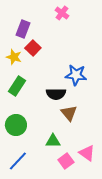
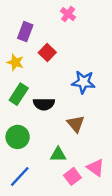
red square: (33, 48) -> (47, 52), moved
black semicircle: (56, 94) -> (44, 104), moved

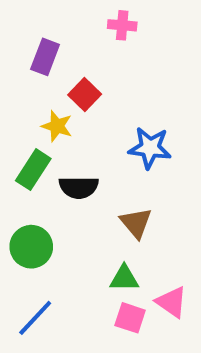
pink cross: (68, 14) -> (122, 25), turned -32
yellow star: (15, 62) -> (57, 126), moved
green triangle: (58, 155) -> (124, 278), moved
pink square: (72, 176) -> (130, 318), turned -35

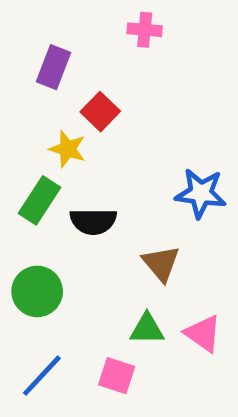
blue star: (150, 148) -> (201, 193), moved
pink triangle: (172, 302) -> (203, 334), moved
pink square: (130, 318) -> (117, 376), moved

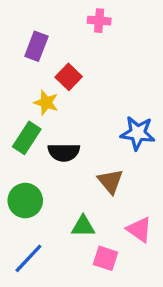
green triangle: (147, 329) -> (83, 226), moved
pink square: (117, 376) -> (106, 258), moved

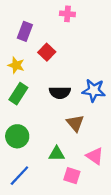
yellow star: (46, 103) -> (16, 65), moved
black semicircle: (64, 152) -> (60, 93), moved

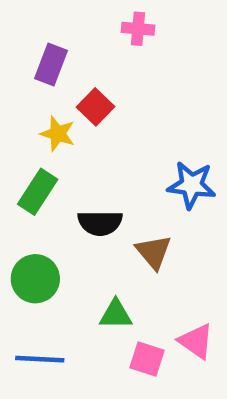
yellow star: (16, 65) -> (58, 134), moved
black semicircle: (60, 93) -> (100, 223), moved
pink triangle: (95, 156) -> (196, 341), moved
blue line: (19, 176) -> (40, 359), turned 50

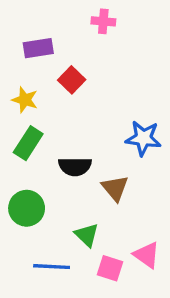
purple rectangle: (51, 64) -> (38, 48), turned 60
yellow star: (58, 134) -> (25, 100), moved
green triangle: (116, 314) -> (87, 235), turned 44
blue line: (40, 359) -> (52, 267), moved

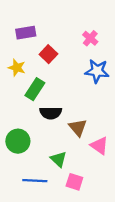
pink cross: (103, 21) -> (90, 38), moved, turned 35
blue star: (143, 138) -> (97, 71), moved
green rectangle: (28, 143) -> (35, 89), moved
pink triangle: (147, 255) -> (99, 146), moved

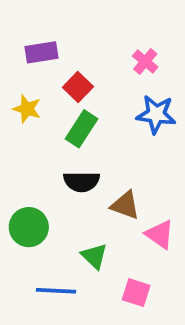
green rectangle: (35, 89) -> (82, 129), moved
brown triangle: (78, 128) -> (125, 205), turned -30
pink square: (74, 182) -> (136, 293), moved

